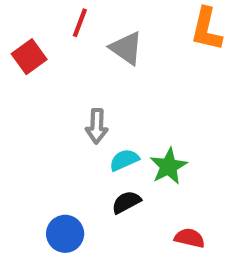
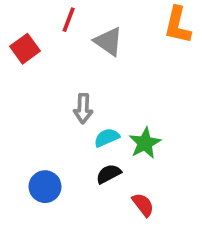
blue circle: (65, 234) -> (45, 187), moved
red semicircle: (190, 238) -> (143, 205), moved, turned 40

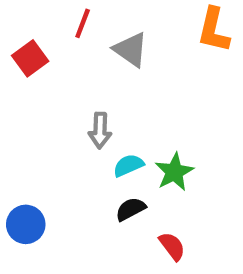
blue circle: (45, 187) -> (26, 224), moved

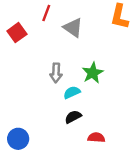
green star: (174, 172) -> (93, 73), moved
blue circle: (26, 224) -> (18, 139), moved
red semicircle: (172, 246) -> (96, 138), turned -49

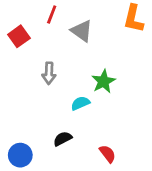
gray arrow: (56, 73) -> (49, 73), moved
black semicircle: (73, 117) -> (63, 139), moved
red semicircle: (96, 138) -> (108, 154), turned 49

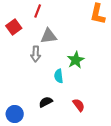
gray triangle: (82, 31) -> (49, 36), moved, turned -42
cyan semicircle: (80, 103) -> (59, 76), turned -72
red semicircle: (108, 154) -> (79, 105), moved

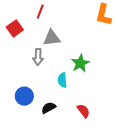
blue circle: (15, 114) -> (24, 96), moved

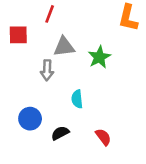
red square: (15, 28) -> (18, 35), turned 35
green star: (80, 63) -> (99, 57), moved

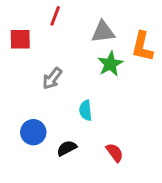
orange L-shape: (128, 18) -> (142, 46), moved
gray triangle: (64, 47) -> (103, 32), moved
gray arrow: (47, 70) -> (52, 78), turned 36

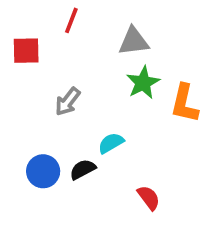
orange L-shape: (142, 46) -> (184, 103), moved
cyan semicircle: (86, 110) -> (111, 143), turned 66
black semicircle: (67, 148) -> (83, 169), moved

